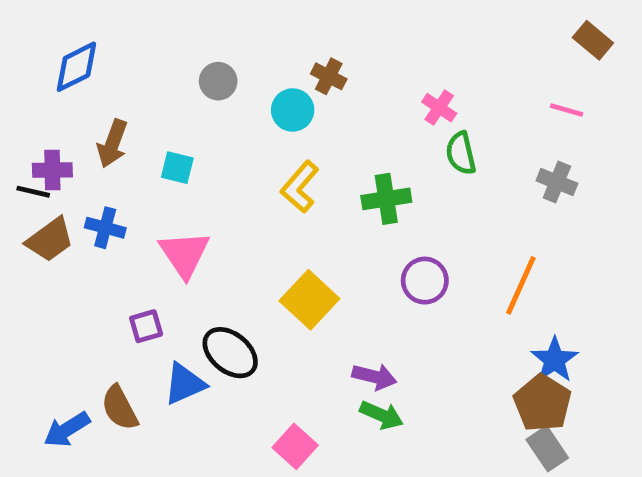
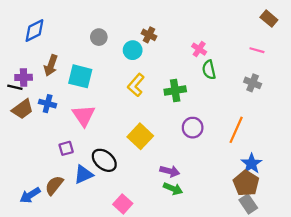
cyan square: (177, 168) -> (80, 76), size x1.6
brown semicircle: (120, 408) -> (54, 185), turned 66
pink square: (295, 446) -> (123, 204), moved

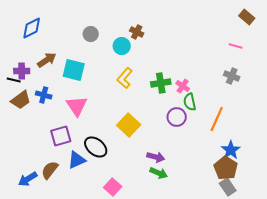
pink cross: (199, 49) -> (183, 86), moved
brown arrow: (51, 65) -> (47, 60), turned -144
green semicircle: (209, 70) -> (190, 102), moved
purple square: (66, 148) -> (61, 136), size x1.5

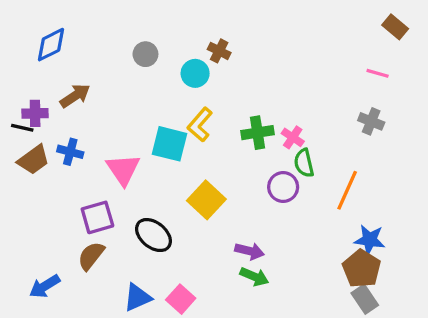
cyan square: (74, 70) -> (169, 144), moved
blue star: (231, 150) -> (370, 240), turned -30
blue triangle: (77, 160) -> (137, 297), moved
brown semicircle: (50, 170) -> (91, 256), moved

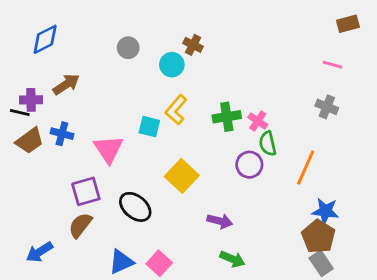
brown rectangle: (395, 27) -> (348, 24), turned -55
cyan square: (169, 144) -> (149, 127), size x0.7
green arrow: (254, 277) -> (232, 259), moved

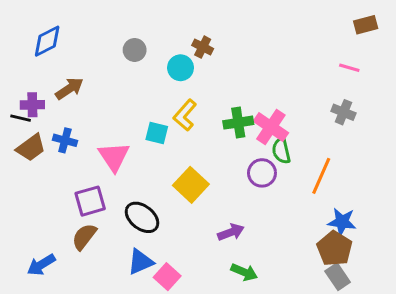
pink cross: (258, 121) -> (271, 127), size x1.6
purple arrow: (220, 221) -> (231, 232), turned -35
blue triangle: (121, 262) -> (141, 262), moved

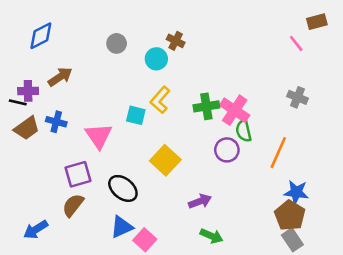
pink line: (349, 68) -> (296, 43), moved, turned 36

